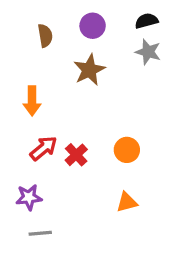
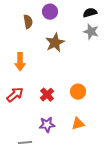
purple circle: (93, 26) -> (50, 12), moved
red arrow: (44, 148) -> (15, 95), moved
purple star: (29, 197) -> (47, 125), moved

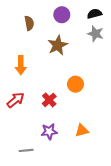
purple circle: (50, 12) -> (62, 15), moved
orange circle: (78, 92) -> (75, 84), moved

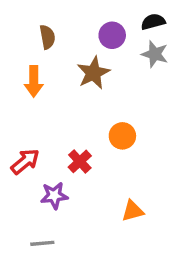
purple circle: (62, 15) -> (112, 35), moved
orange arrow: (21, 65) -> (34, 81), moved
purple star: (49, 131) -> (54, 196), moved

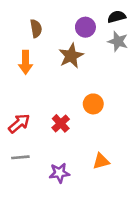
purple star: (54, 196) -> (59, 173), moved
gray line: (42, 243) -> (20, 157), moved

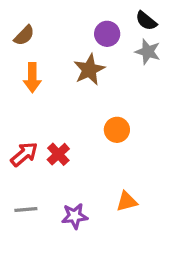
black semicircle: (117, 17) -> (146, 21), turned -126
brown semicircle: (36, 28) -> (24, 35), moved, turned 54
red cross: (61, 123) -> (58, 154), moved
gray line: (20, 157) -> (26, 210), moved

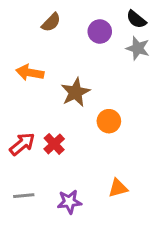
brown semicircle: (24, 35) -> (51, 22), moved
brown star: (89, 70) -> (75, 92), moved
orange arrow: (32, 78) -> (30, 73), turned 100

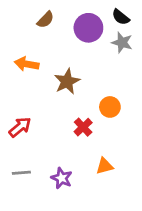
purple circle: (100, 31) -> (88, 28), size x1.4
orange circle: (109, 121) -> (110, 107), moved
red cross: (54, 144) -> (83, 127), moved
purple star: (69, 202) -> (62, 178), turned 30

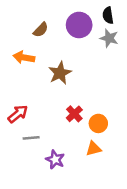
black semicircle: (121, 17) -> (108, 15), turned 42
brown semicircle: (45, 20) -> (41, 30), moved
orange circle: (110, 107) -> (98, 123), moved
gray line: (21, 173) -> (31, 138), moved

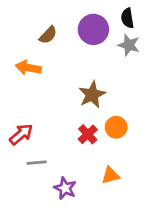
brown star: (60, 73) -> (92, 95), moved
orange circle: (98, 123) -> (116, 127), moved

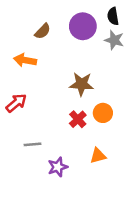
brown star: (92, 95) -> (82, 84), turned 30
red arrow: (21, 134) -> (16, 103), moved
purple star: (65, 188) -> (58, 167), turned 30

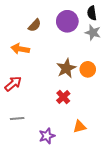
brown star: (82, 84) -> (66, 68), turned -30
orange circle: (103, 113) -> (88, 69), moved
gray line: (33, 144) -> (17, 118), moved

